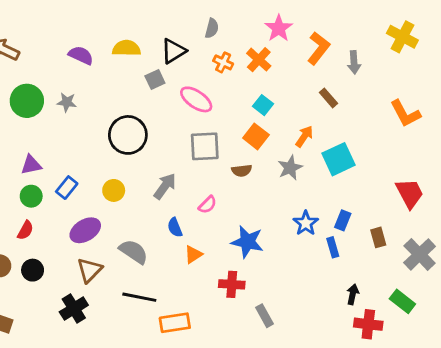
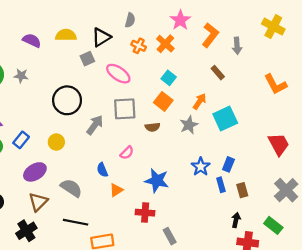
gray arrow: (165, 186) -> (95, 125), moved
brown rectangle: (378, 237) -> (242, 190), moved

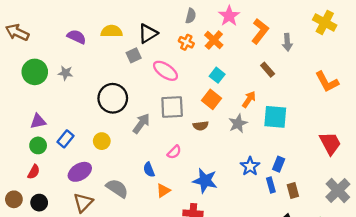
gray semicircle: (130, 20) -> (191, 16), moved
cyan square: (225, 119) -> (275, 117), turned 30

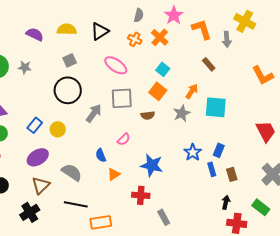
yellow cross: (325, 22) -> (245, 21), moved
orange L-shape: (260, 31) -> (202, 29), turned -55
gray square: (134, 55) -> (70, 60), moved
blue rectangle: (66, 139) -> (35, 125), moved

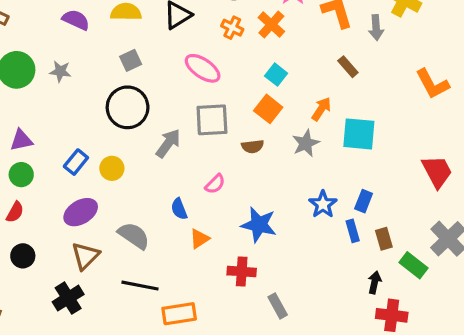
green rectangle: (261, 207) -> (414, 265), moved

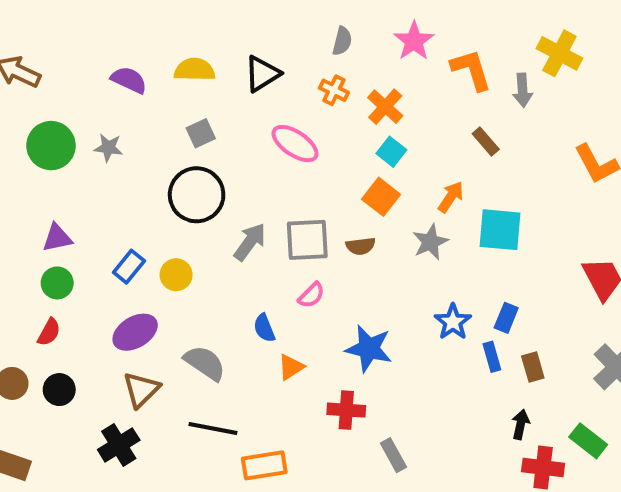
orange cross: (271, 25) -> (385, 107), moved
gray square: (212, 120) -> (307, 240), moved
green rectangle: (414, 265) -> (588, 441), moved

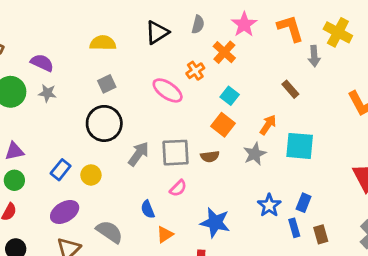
orange L-shape: (471, 70) -> (290, 28), moved
black triangle: (262, 74) -> (157, 32), moved
purple semicircle: (129, 80) -> (42, 63), moved
orange cross: (334, 90) -> (195, 71), moved, turned 30
orange cross: (385, 107) -> (224, 52), moved

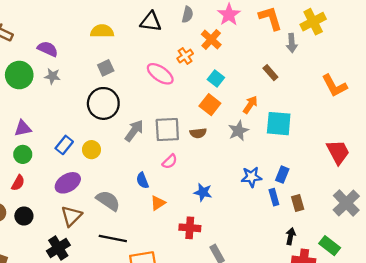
black triangle: (157, 32) -> (151, 22), turned 40
yellow cross: (338, 32) -> (313, 22), turned 35
blue star: (269, 205) -> (251, 177), turned 30
blue star: (215, 223) -> (203, 192), size x0.7

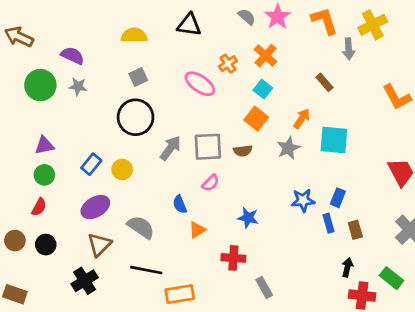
gray semicircle: (187, 15) -> (247, 17), moved, turned -63
orange cross: (211, 39) -> (266, 56), moved

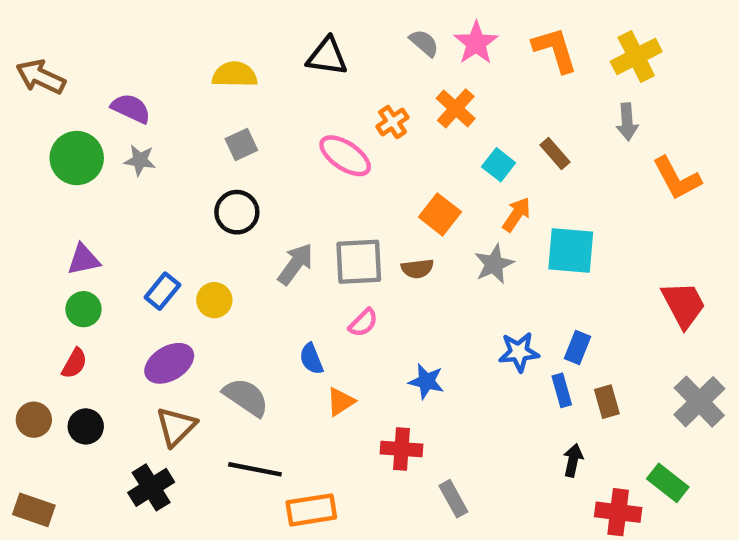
gray arrow: (349, 49) -> (627, 122), moved
cyan square: (263, 89) -> (499, 165), moved
black circle: (136, 117) -> (237, 212), size x0.7
black arrow: (347, 267) -> (573, 460), moved

